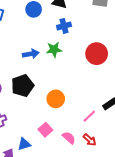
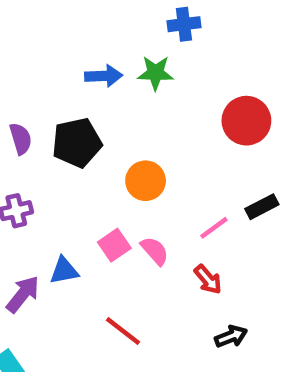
red circle: (97, 54) -> (246, 121), moved
pink semicircle: (69, 138) -> (155, 251), moved

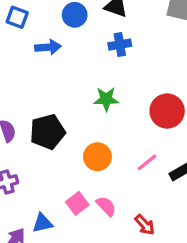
green star: (155, 73) -> (106, 99), moved
blue arrow: (104, 76) -> (48, 47), moved
pink line: (214, 228) -> (147, 162), moved

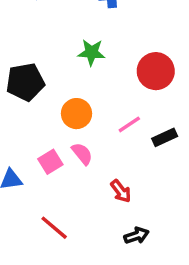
pink semicircle: (106, 206) -> (82, 154), moved

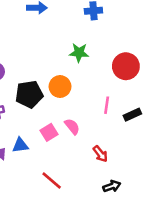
black pentagon: (25, 82) -> (29, 94), moved
orange circle: (76, 114) -> (60, 87), moved
pink line: (129, 124) -> (107, 105), turned -48

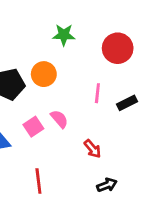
red line: (52, 180) -> (38, 181), turned 45

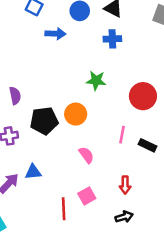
black rectangle: (127, 103) -> (148, 145), turned 48
pink square: (33, 127) -> (87, 196), moved
red arrow: (93, 149) -> (125, 185), moved, turned 36

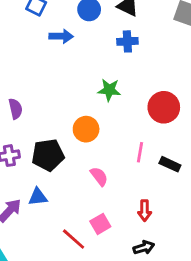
black pentagon: (44, 121) -> (48, 155), moved
red line: (64, 209) -> (74, 239), turned -45

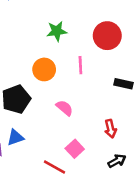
pink line: (140, 152) -> (80, 65), moved

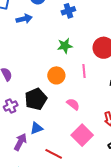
pink square: (75, 149) -> (82, 135), size x1.5
red line: (54, 167) -> (54, 154), moved

